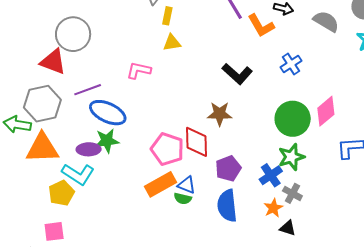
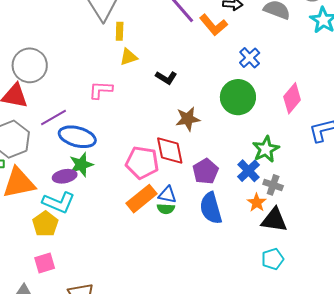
black L-shape: (237, 74) -> (166, 78), moved, size x0.7
green circle: (293, 119) -> (238, 97), moved
black triangle: (288, 228) -> (274, 220), size x1.6

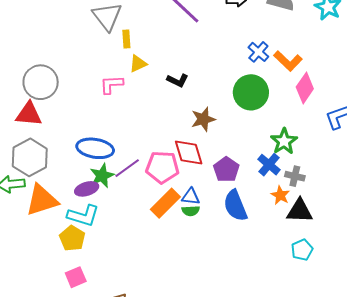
orange L-shape: (213, 25) -> (288, 61), moved
pink L-shape: (101, 90) -> (112, 84), moved
purple line: (54, 118) -> (127, 168), moved

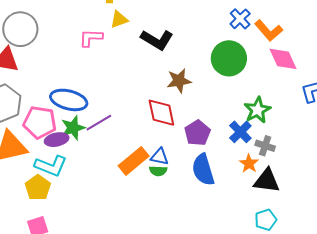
black L-shape: (178, 80) -> (157, 40), size x1.5
pink diamond: (305, 88) -> (283, 59), turned -64
pink pentagon: (162, 167) -> (40, 122), moved

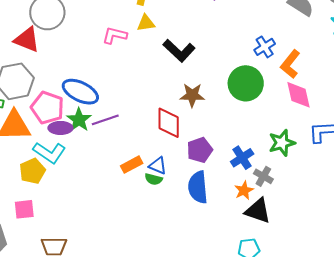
orange L-shape: (269, 30) -> (290, 64), turned 68
green star: (257, 110) -> (282, 143), moved
green star: (73, 128) -> (79, 120), turned -30
orange rectangle: (134, 161) -> (132, 165), size x0.7

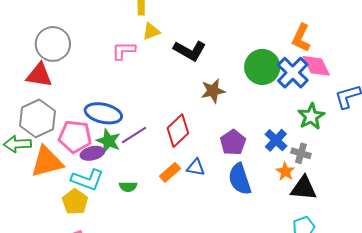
blue cross: (265, 47) -> (293, 73), moved, size x1.5
red diamond: (169, 123) -> (178, 131), moved, turned 60
green semicircle: (154, 179) -> (128, 187), moved

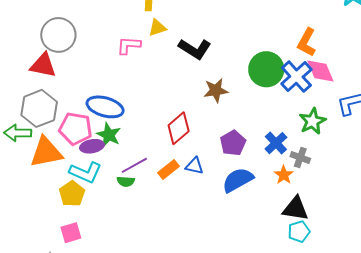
purple line: (134, 135) -> (134, 165), moved
blue semicircle: (240, 179) -> (238, 180), turned 76
black triangle: (304, 188) -> (295, 209), moved

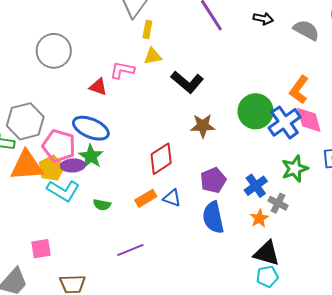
red triangle: (43, 65) -> (98, 87), moved, size x0.7
purple line: (134, 165) -> (130, 250), moved
blue semicircle: (238, 180) -> (213, 217), turned -80
yellow pentagon: (72, 194) -> (51, 168), moved

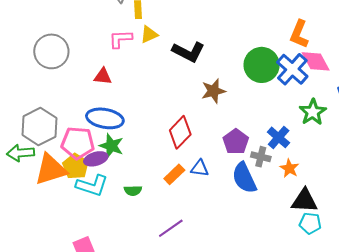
pink L-shape: (122, 70) -> (120, 39), moved
gray cross: (278, 203) -> (261, 157), moved
cyan pentagon: (267, 276) -> (310, 223), turned 30

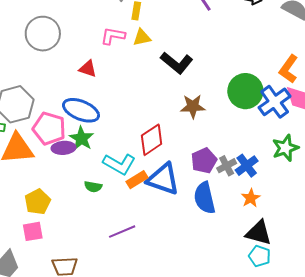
gray cross: (261, 157) -> (227, 166), moved, turned 36
yellow pentagon: (76, 166) -> (38, 202), moved
blue triangle: (200, 168) -> (163, 179), size x1.8
cyan L-shape: (92, 186) -> (119, 164), moved

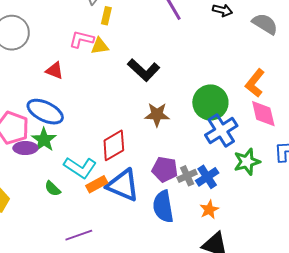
yellow triangle: (142, 38) -> (100, 46), moved
blue cross: (275, 102) -> (221, 130), moved
purple pentagon: (204, 161) -> (165, 169), turned 30
green semicircle: (93, 187) -> (53, 189), turned 30

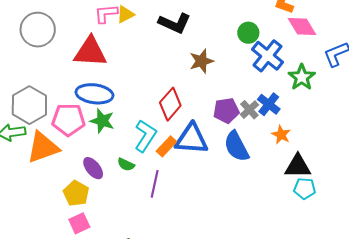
red triangle: (54, 71) -> (90, 52), size x1.8
green circle: (210, 102) -> (248, 33), size x0.6
purple ellipse: (25, 148) -> (93, 168), moved, turned 70
cyan L-shape: (80, 168) -> (145, 136), turned -72
purple line: (79, 235) -> (155, 184), moved, turned -40

